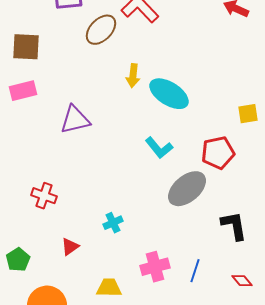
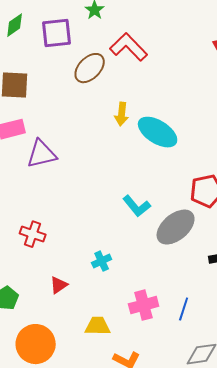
purple triangle: (75, 120) -> (42, 154), moved
cyan L-shape: (159, 148) -> (137, 206), moved

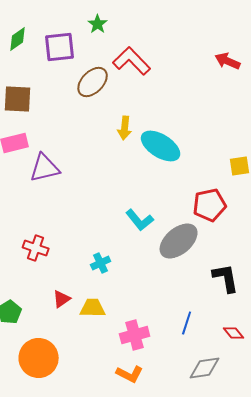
cyan cross: (102, 261) -> (101, 263), moved
pink cross: (144, 305) -> (135, 335), moved
yellow trapezoid: (98, 326) -> (93, 308), moved

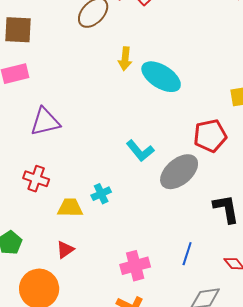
purple triangle: (45, 168) -> (45, 122), moved
red triangle: (62, 299) -> (65, 250), moved
yellow trapezoid: (93, 308) -> (70, 208), moved

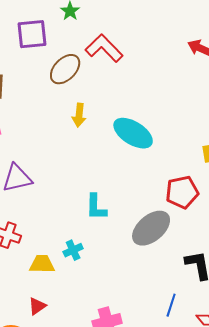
yellow arrow: (125, 59) -> (79, 115), moved
cyan L-shape: (140, 151) -> (96, 207), moved, turned 40
blue line: (187, 254) -> (171, 305), moved

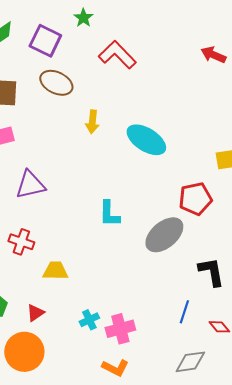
purple square: (32, 34) -> (45, 41), turned 32
brown ellipse: (65, 69) -> (56, 83), moved, turned 72
cyan cross: (73, 250) -> (89, 320), moved
red triangle: (37, 306) -> (35, 313), moved

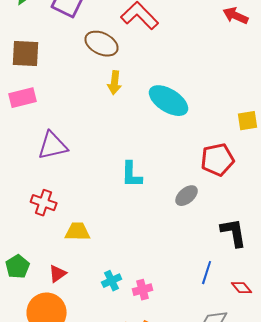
brown ellipse: (56, 83) -> (102, 44), moved
gray ellipse: (164, 235) -> (187, 196), size x0.6
pink cross: (120, 329) -> (143, 290), size x0.7

